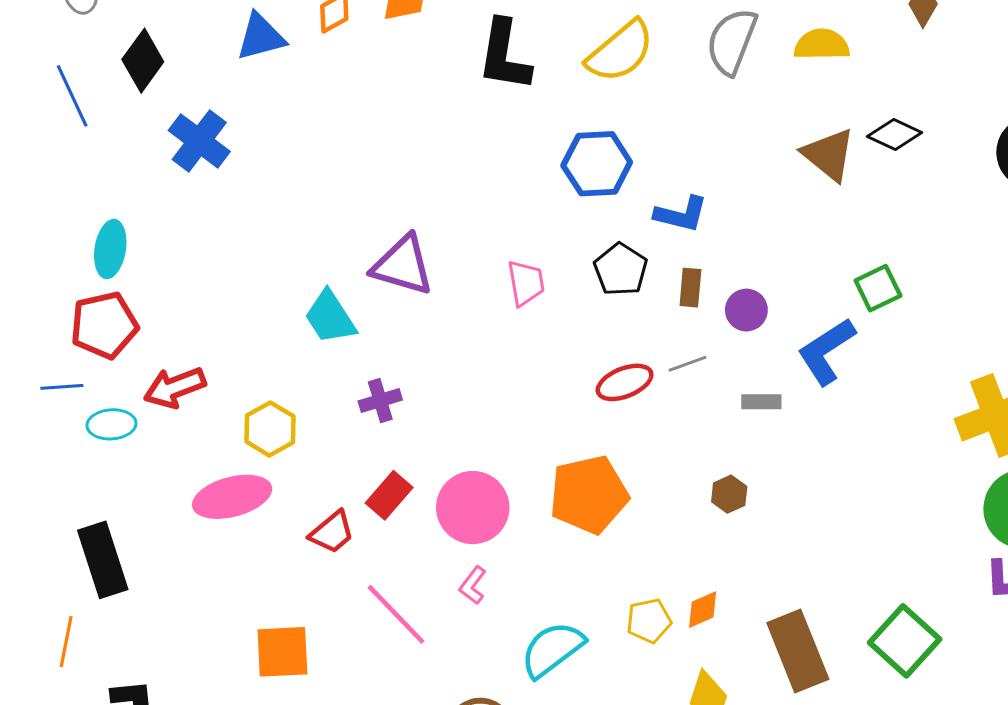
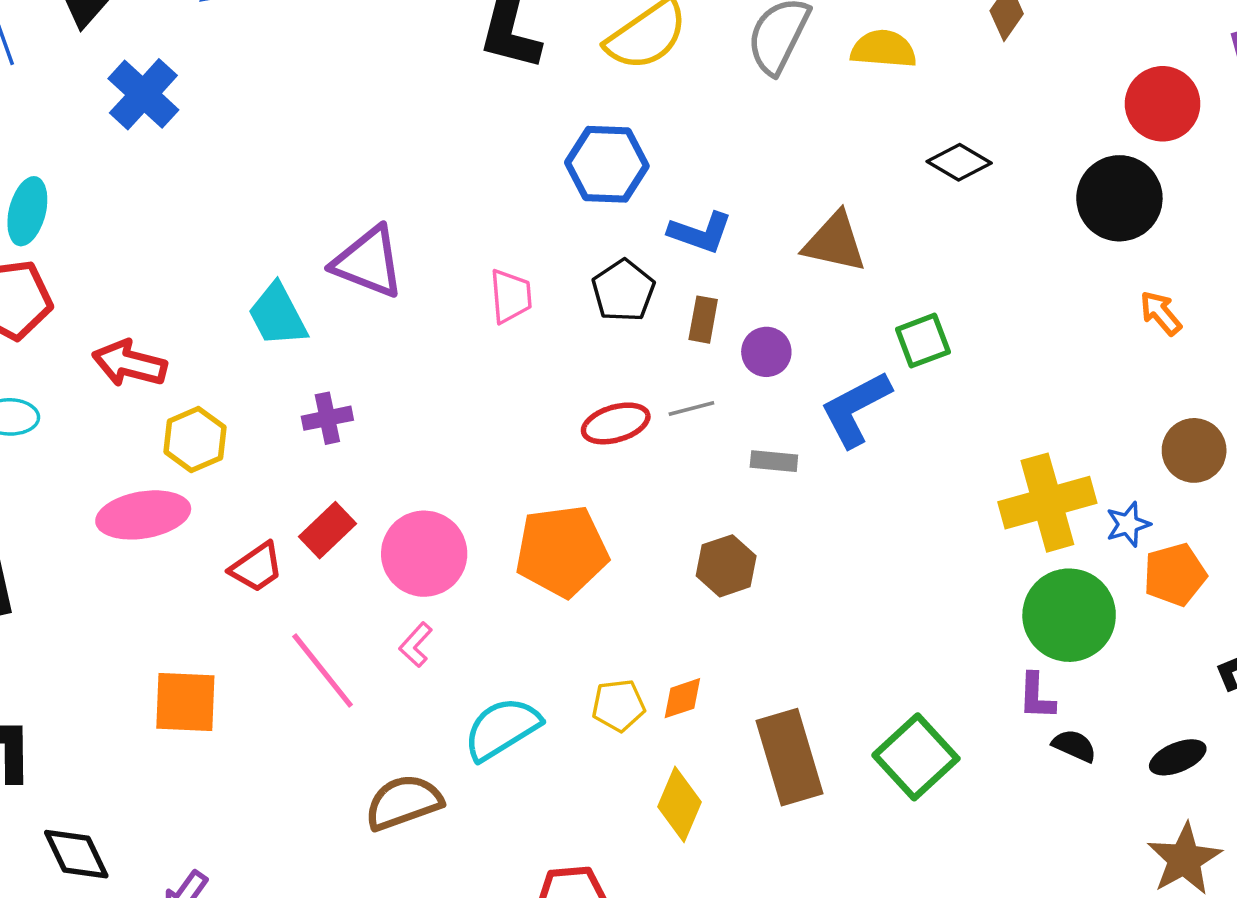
brown triangle: (829, 155) -> (835, 242), moved, turned -32
red arrow: (175, 387) -> (129, 364), moved, turned 30
brown hexagon: (729, 494) -> (726, 566), size x1.4

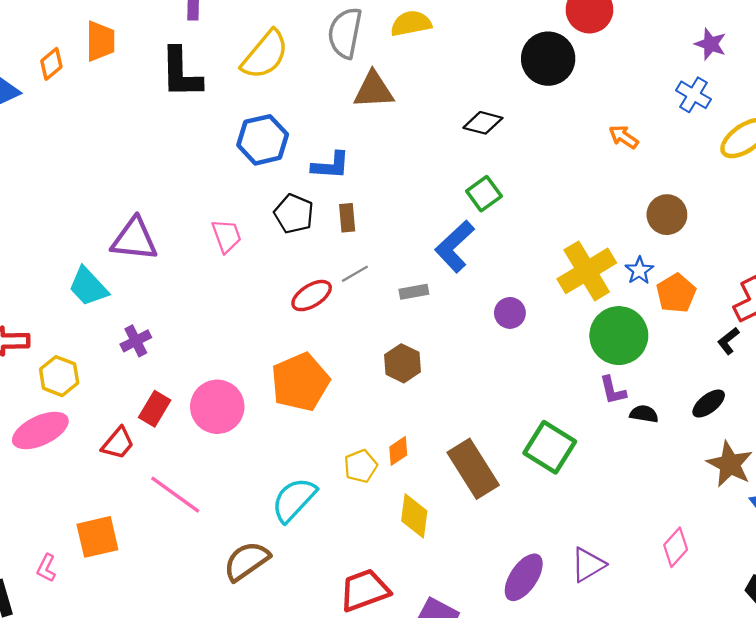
black diamond: (959, 162) -> (483, 123), moved
black circle: (1119, 198) -> (548, 59), moved
brown triangle: (835, 242) -> (374, 90), moved
purple circle: (766, 352) -> (510, 313), moved
pink L-shape: (416, 645) -> (46, 568), moved

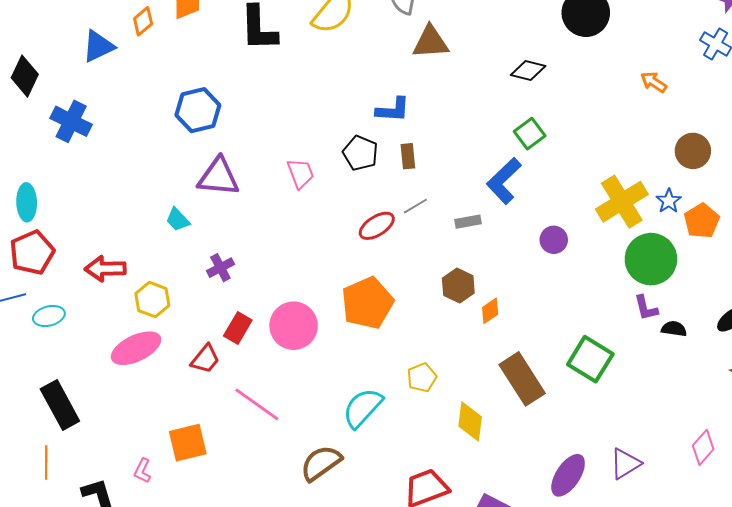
blue hexagon: (263, 140) -> (198, 110), moved
cyan trapezoid: (88, 287) -> (178, 220), size x0.7
orange diamond: (398, 451) -> (490, 311), moved

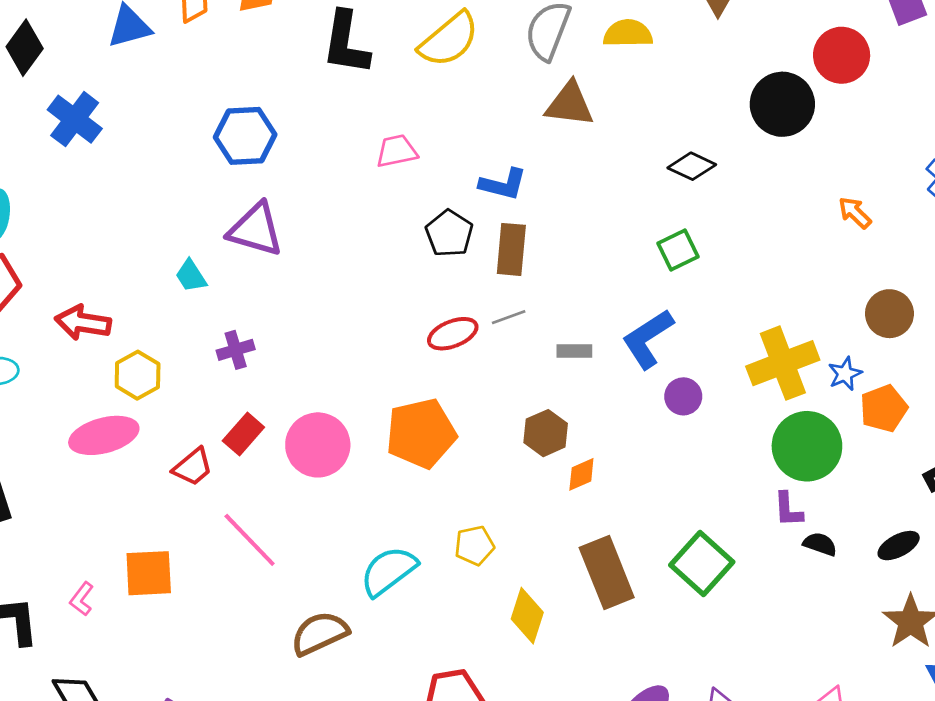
brown rectangle: (408, 156) -> (511, 249), size x1.5
pink trapezoid: (301, 173) -> (397, 151), moved, turned -92
blue L-shape: (504, 181) -> (648, 339), moved

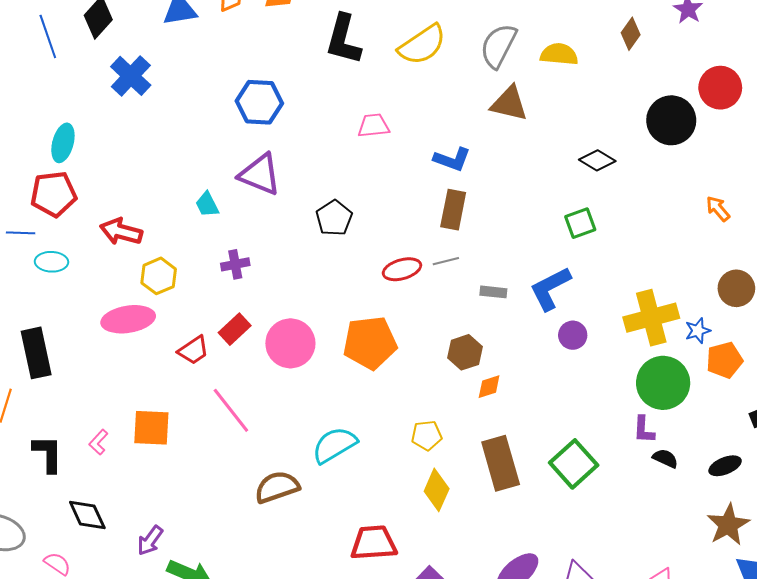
black pentagon: (449, 233) -> (334, 218), moved
yellow pentagon: (474, 546) -> (427, 435), moved

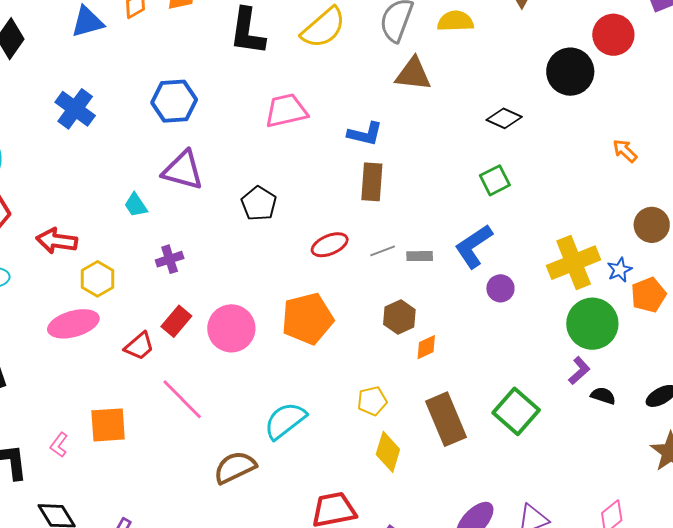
blue cross: (131, 76) -> (75, 109), moved
pink trapezoid: (374, 126) -> (286, 111), size x1.4
gray line: (446, 261) -> (383, 251), moved
purple L-shape: (644, 430) -> (579, 371), turned -128

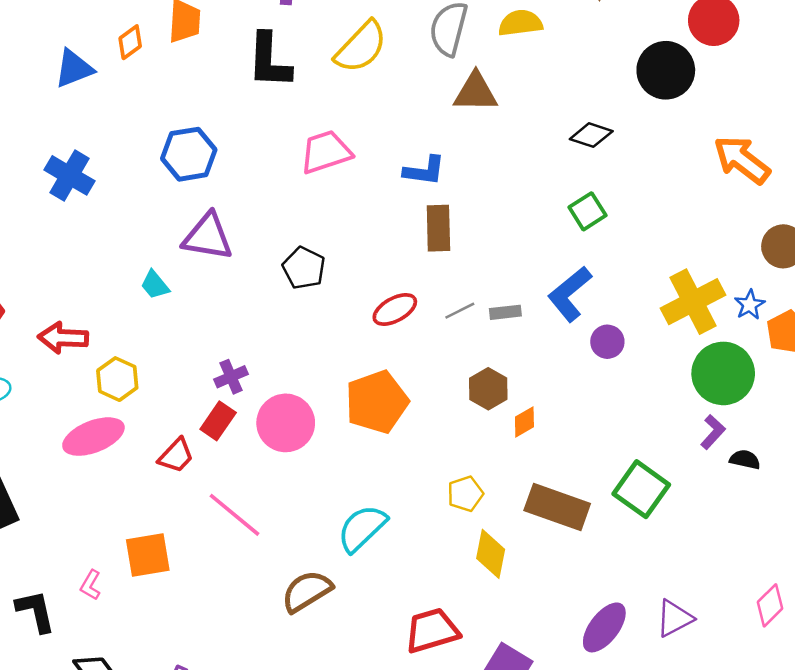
orange arrow: (625, 151) -> (742, 160), size x1.8
purple cross: (170, 259) -> (231, 377), moved
brown rectangle: (446, 419) -> (557, 507), turned -42

